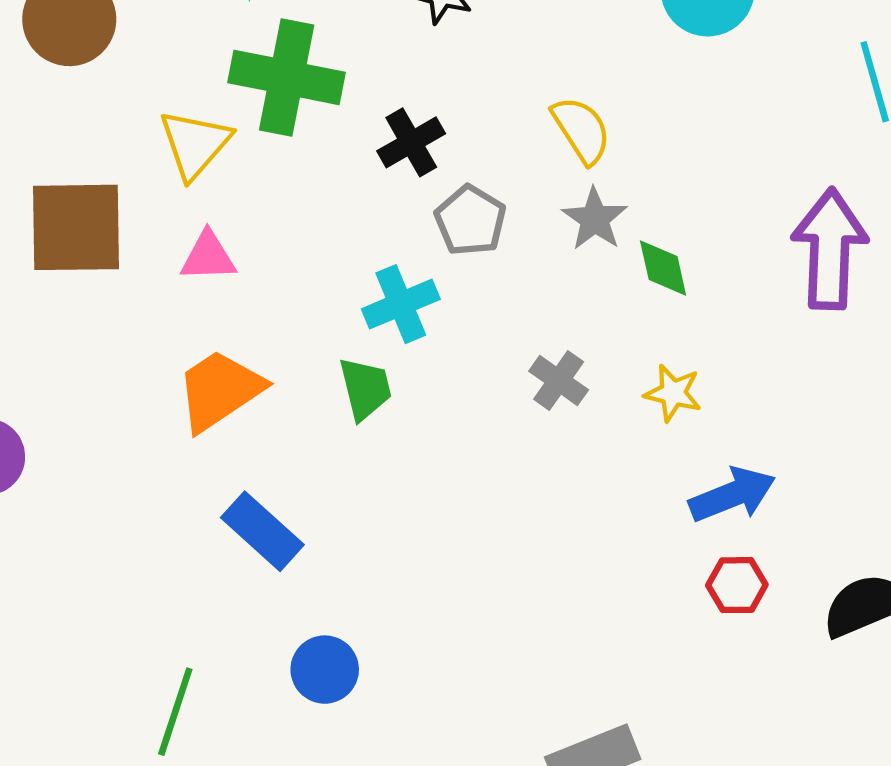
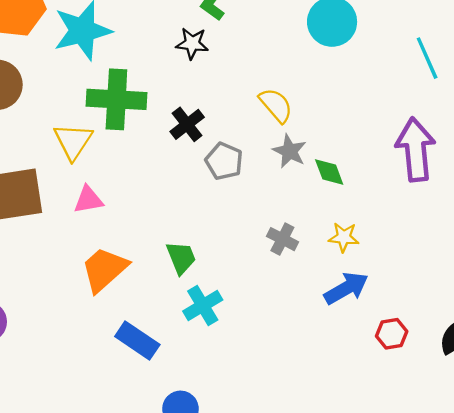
cyan cross: (401, 304) -> (203, 305), moved
blue arrow: (732, 495) -> (346, 288), moved

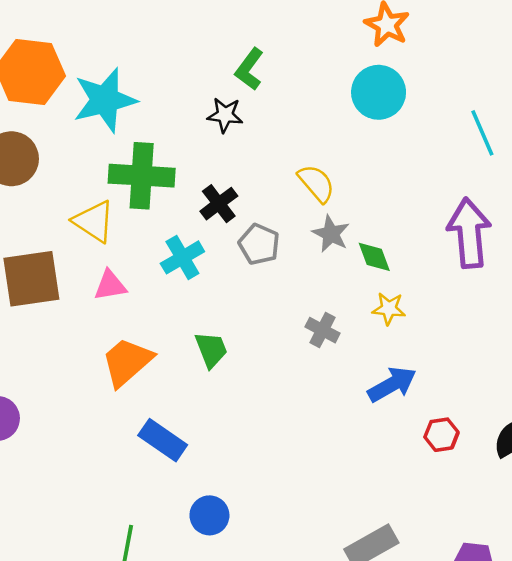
yellow triangle: (73, 141) -> (94, 221), turned -30
yellow star: (344, 237) -> (389, 309), moved
cyan cross: (203, 305) -> (182, 257), moved

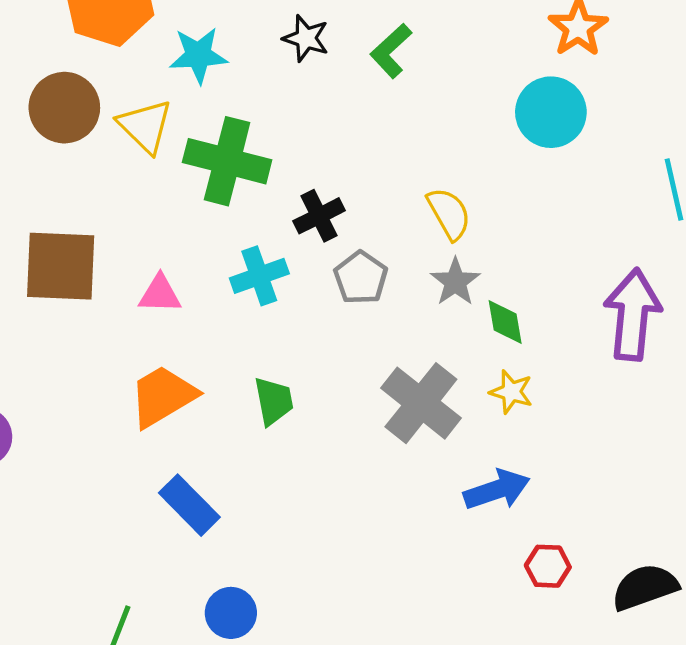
cyan star: (105, 100) -> (198, 55), size x0.7
black star: (225, 115) -> (306, 38), moved
yellow triangle: (94, 221) -> (145, 126), moved
gray cross: (322, 330) -> (421, 403), size x1.8

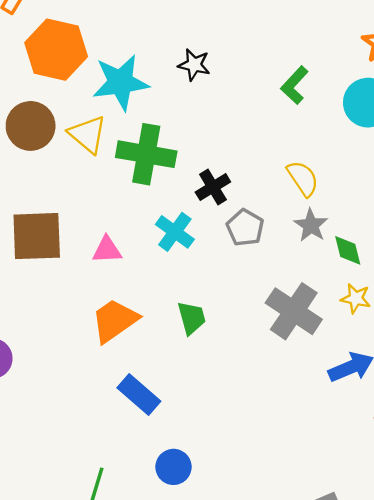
green L-shape: (391, 51) -> (294, 85), moved
cyan star: (198, 55) -> (121, 82), size x1.4
cyan cross: (259, 276) -> (175, 232), turned -30

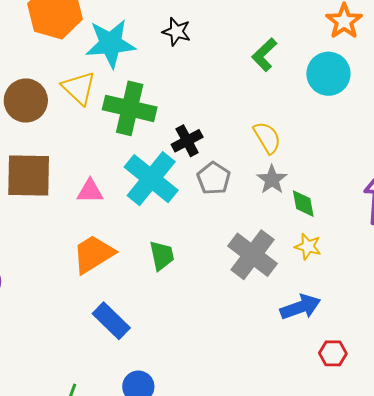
brown circle: (31, 126) -> (26, 101), moved
cyan cross: (175, 232) -> (151, 179), size x1.6

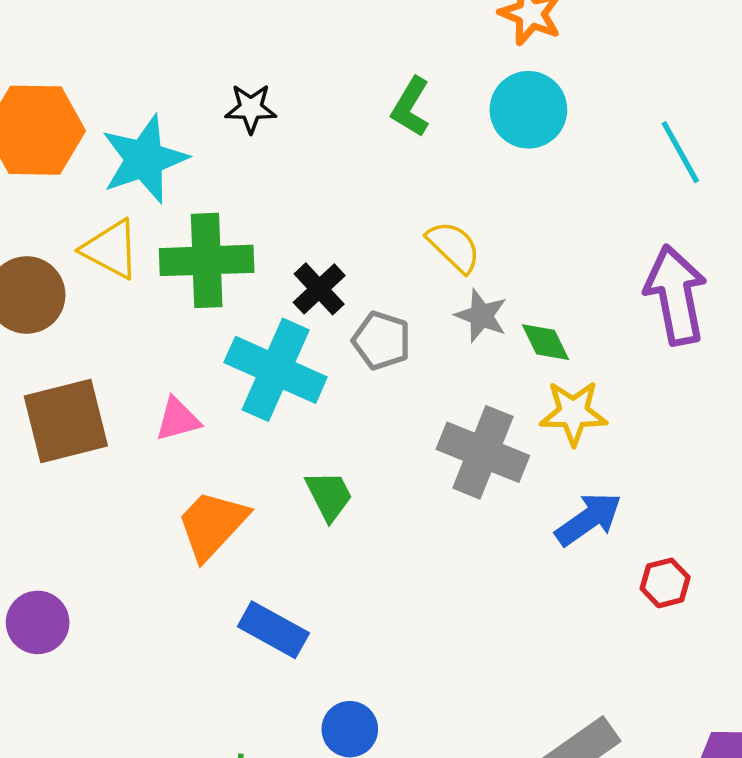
yellow star: (308, 247) -> (573, 413), size x1.4

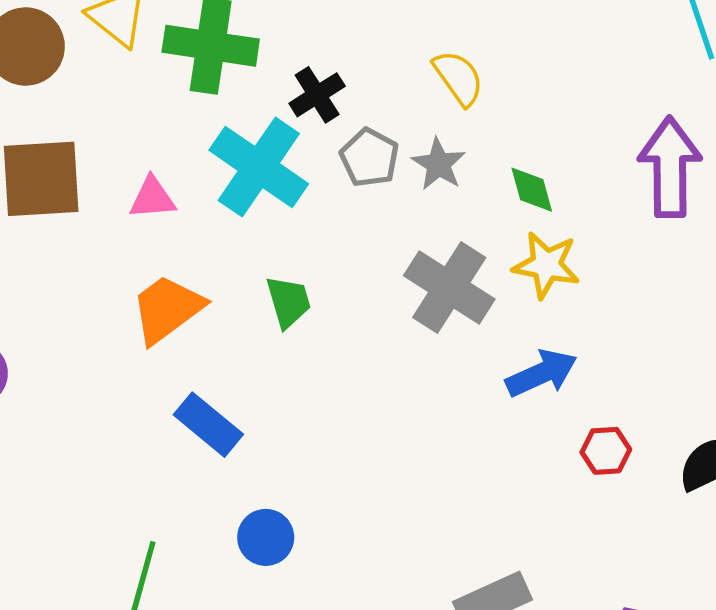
gray star: (481, 316) -> (439, 164), moved

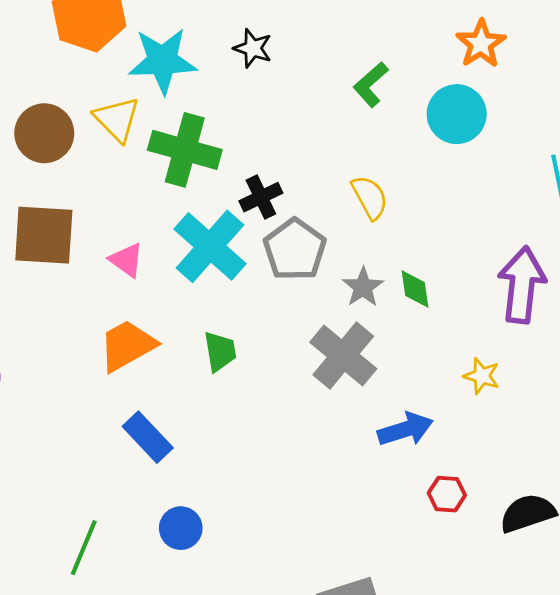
gray pentagon: (369, 158) -> (295, 250), size x1.4
gray star: (439, 164) -> (363, 287), moved
pink triangle: (152, 198) -> (126, 260), turned 33
yellow star: (546, 265) -> (482, 376), moved, size x0.7

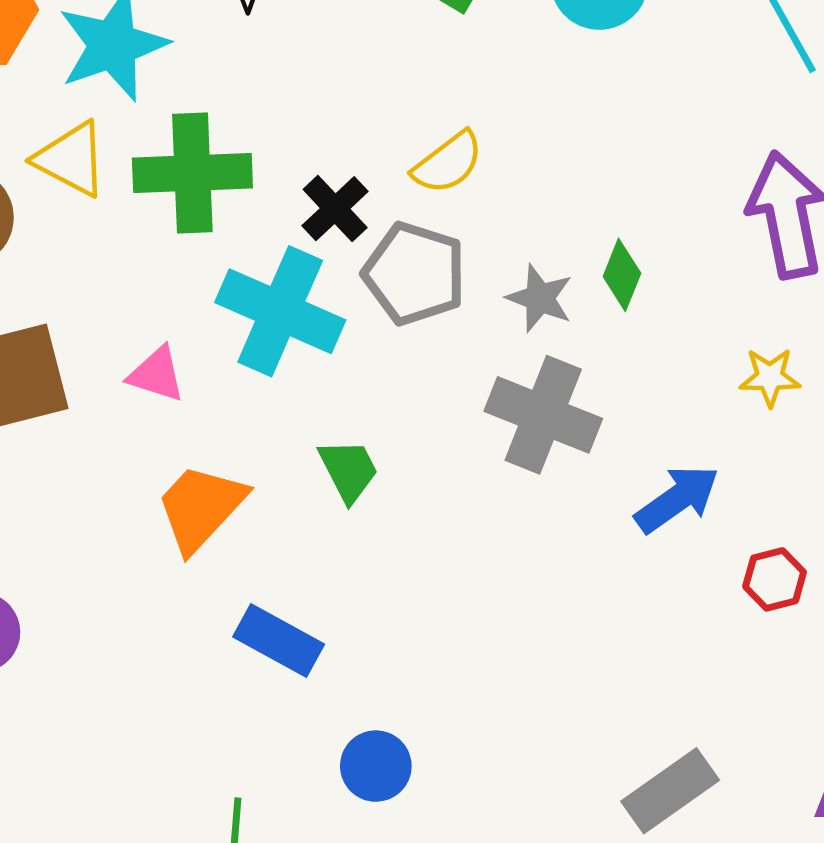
yellow semicircle: (370, 197) -> (448, 163), moved, turned 99
green diamond: (415, 289) -> (622, 275), turned 48

